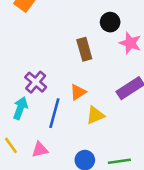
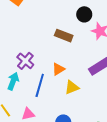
brown rectangle: (84, 49) -> (64, 36), turned -54

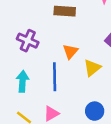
purple cross: (25, 61) -> (28, 41), moved

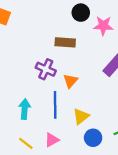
purple cross: (28, 41) -> (46, 69), moved
yellow triangle: (92, 68) -> (81, 116), moved

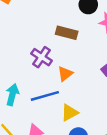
blue line: (55, 105) -> (45, 96), turned 65

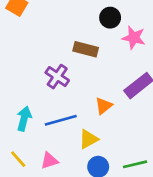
orange triangle: (65, 74) -> (104, 106), moved

